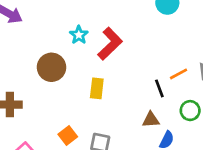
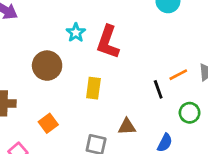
red L-shape: (110, 44) -> (108, 42), turned 152
brown triangle: (151, 120) -> (127, 127), moved
orange square: (68, 136) -> (48, 123), moved

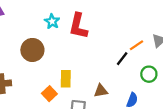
yellow rectangle: (93, 88) -> (66, 79), moved
black line: (158, 89) -> (122, 59), turned 64
orange square: (48, 123) -> (49, 94), moved

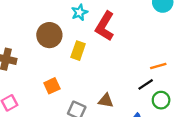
black line: (122, 59) -> (146, 84), moved
yellow rectangle: (66, 79) -> (78, 51), moved

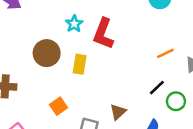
orange line: (158, 66) -> (165, 53), moved
brown triangle: (106, 101) -> (118, 112), turned -42

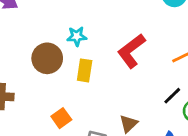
cyan star: (74, 24) -> (77, 36), moved, turned 30
red L-shape: (103, 34) -> (131, 51), moved, turned 32

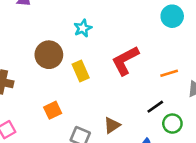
cyan star: (77, 36) -> (83, 28), moved, turned -30
yellow rectangle: (85, 70) -> (81, 71), turned -42

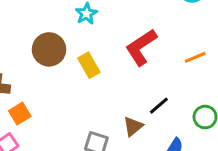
black line: (155, 107) -> (159, 106), moved
orange square: (53, 110) -> (20, 114), moved

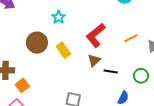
black line: (159, 106) -> (111, 71), turned 56
brown triangle: (133, 126) -> (94, 60), moved

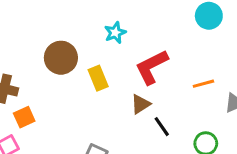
cyan star: (59, 17) -> (115, 33), moved
black line: (111, 71) -> (162, 127), turned 32

